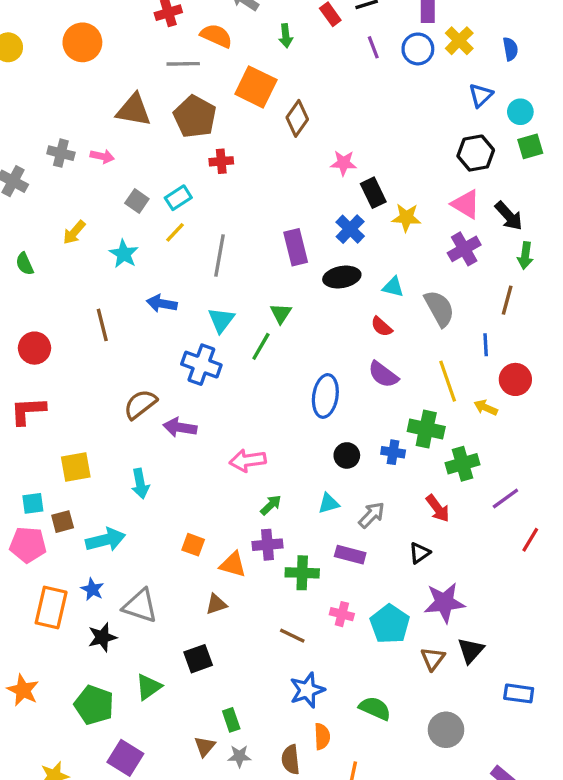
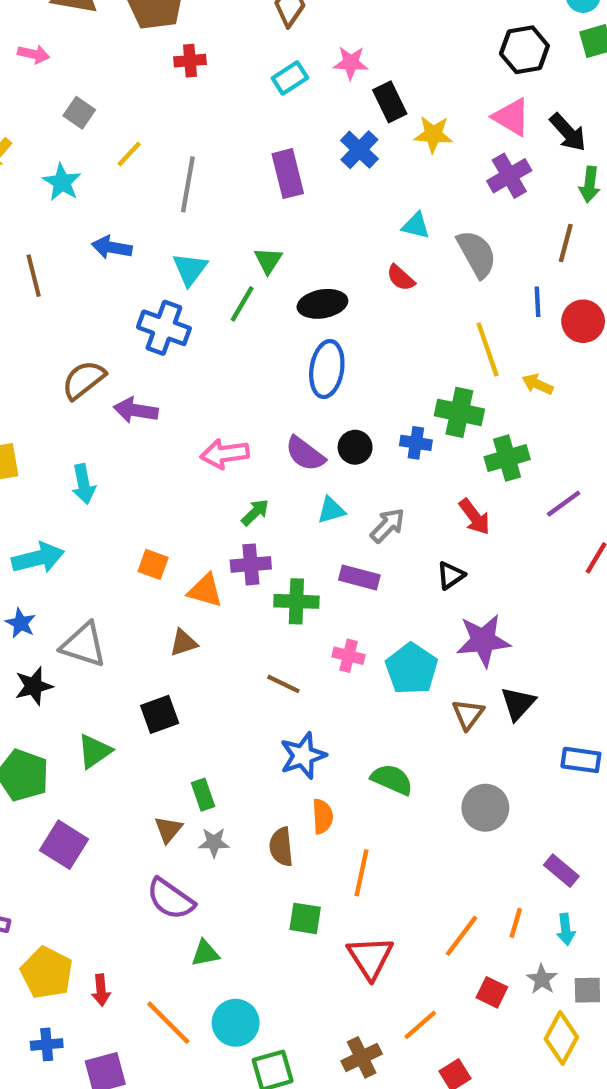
cyan rectangle: (178, 198) -> (290, 78), moved
black ellipse: (342, 277) -> (322, 304), moved
purple semicircle: (383, 374) -> (305, 454), moved
red circle: (515, 379) -> (583, 321), moved

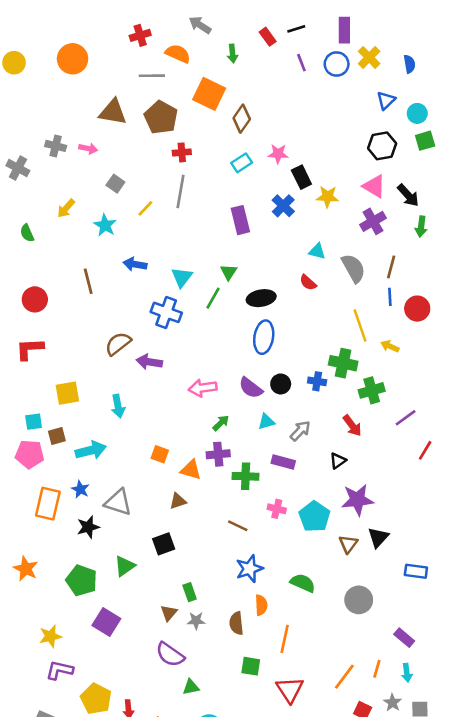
gray line: (188, 184) -> (180, 191), moved
brown line: (566, 243) -> (391, 267), moved

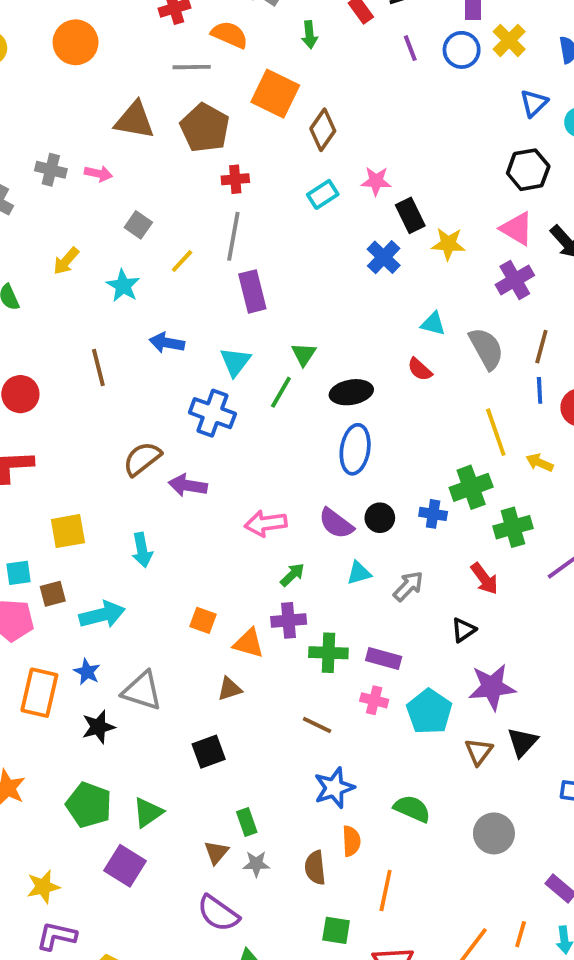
purple rectangle: (240, 220) -> (252, 291), moved
green cross: (343, 363) -> (471, 487), turned -32
purple rectangle: (283, 462) -> (384, 658), moved
green triangle: (125, 566) -> (148, 812), moved

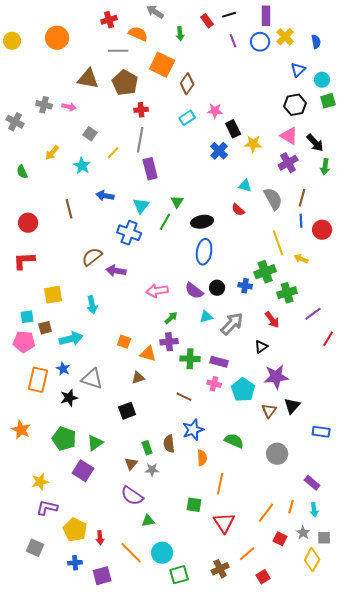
gray arrow: (408, 586) -> (232, 324), size x1.4
brown semicircle: (315, 868) -> (169, 444), moved

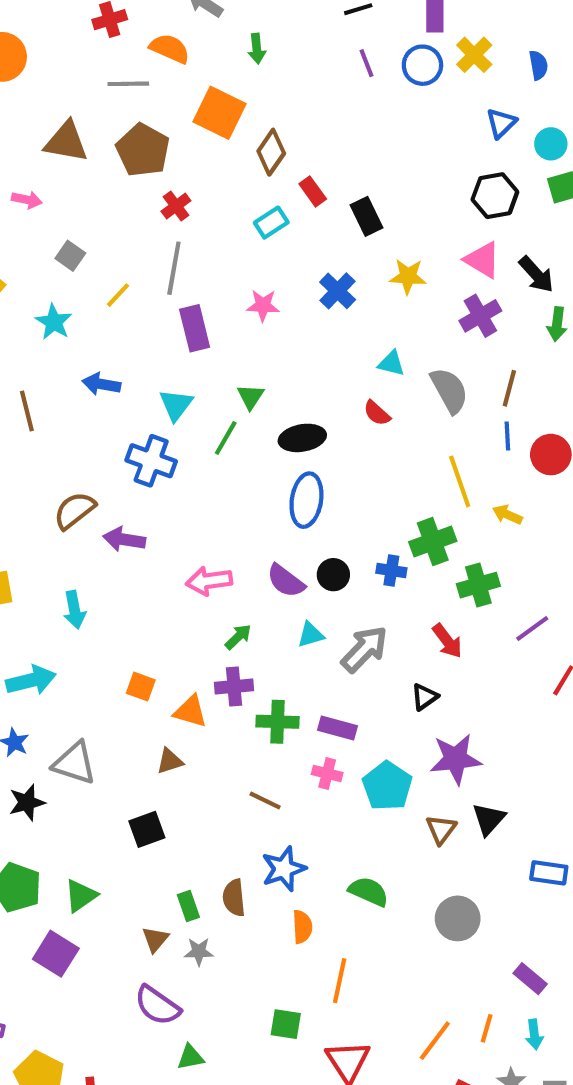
red rectangle: (207, 21) -> (313, 191), moved
red cross: (141, 110) -> (176, 206), turned -32
pink star: (215, 111) -> (263, 305), moved
black rectangle: (233, 129) -> (367, 216), moved

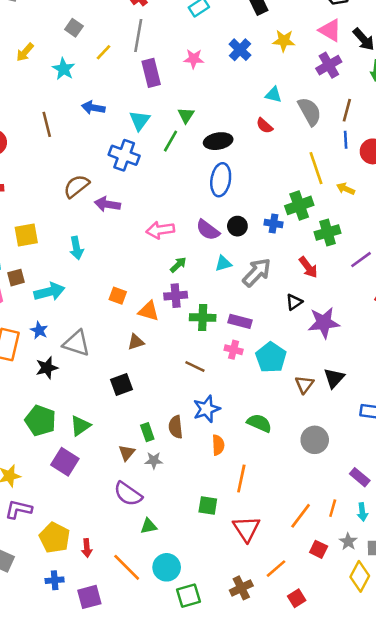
purple star: (456, 759) -> (324, 323), moved

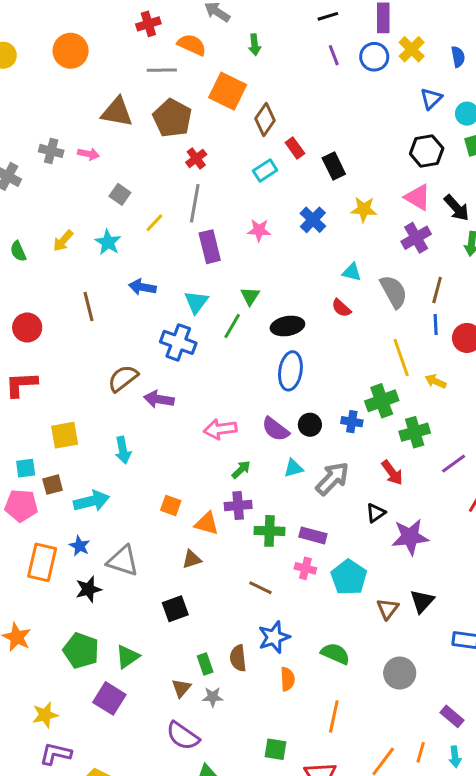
yellow arrow: (25, 52) -> (63, 241), moved
orange line: (241, 478) -> (334, 716), moved

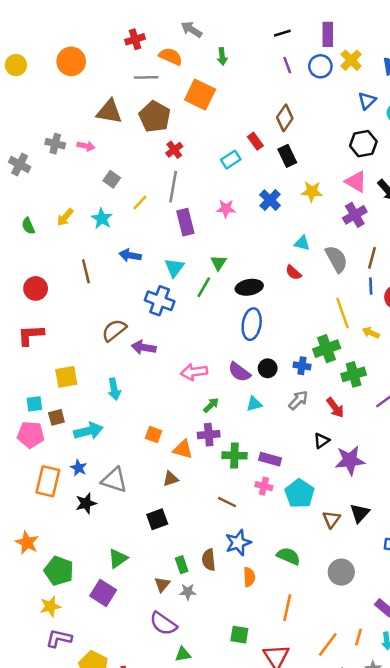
brown diamond: (265, 120) -> (285, 118), moved
gray arrow: (332, 479) -> (298, 400), moved, size x0.7
green pentagon: (81, 651) -> (59, 571), moved

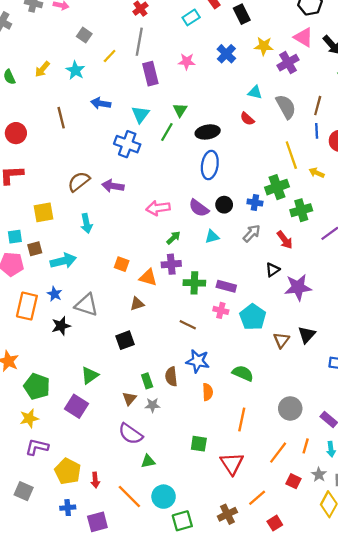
purple cross: (355, 215) -> (288, 63), moved
brown semicircle: (114, 330) -> (79, 182), moved
blue star: (238, 543) -> (198, 361), turned 30
gray circle: (341, 572) -> (290, 408), moved

